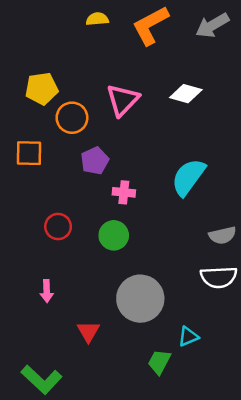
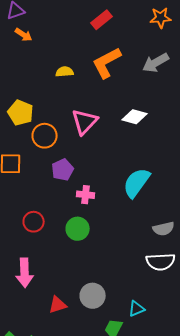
yellow semicircle: (97, 19) -> (65, 72), moved
yellow pentagon: (42, 89) -> (21, 113), turned 30
pink arrow: (47, 291) -> (25, 273), size x1.6
gray circle: (140, 299) -> (93, 296), moved, size x0.7
red triangle: (88, 331) -> (58, 305), turned 42

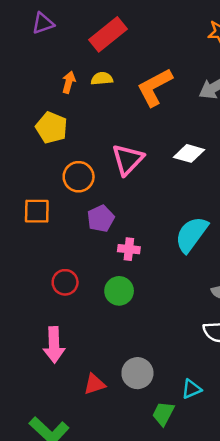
red rectangle: (102, 20) -> (108, 34), moved, size x1.4
orange arrow: (24, 35) -> (69, 82), moved, turned -108
yellow semicircle: (65, 72) -> (102, 79), moved
yellow pentagon: (21, 113) -> (52, 128), moved

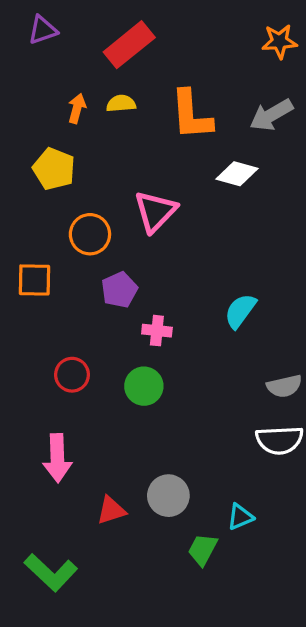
orange L-shape: (155, 87) -> (191, 115), turned -66
white diamond: (189, 153) -> (237, 174), moved
cyan semicircle: (191, 234) -> (240, 311), size x0.7

